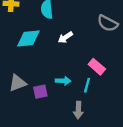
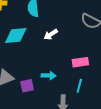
pink rectangle: (97, 67) -> (80, 62), turned -49
cyan line: (87, 85) -> (79, 86), moved

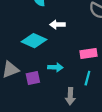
white arrow: (51, 34) -> (57, 25), turned 32
cyan diamond: (16, 36) -> (34, 41), moved, turned 30

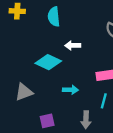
purple square: (33, 78) -> (47, 121), moved

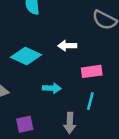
white arrow: (73, 45) -> (67, 46), moved

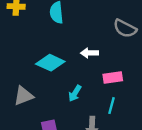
cyan arrow: (52, 88) -> (75, 93), turned 119

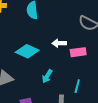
pink rectangle: (113, 77) -> (78, 52), moved

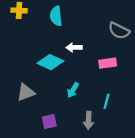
white arrow: (59, 43) -> (74, 47), moved

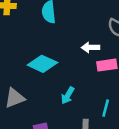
white arrow: (74, 47) -> (90, 47), moved

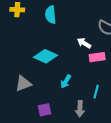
white arrow: (90, 47) -> (84, 43), turned 32

